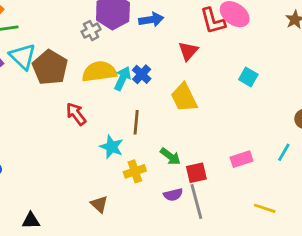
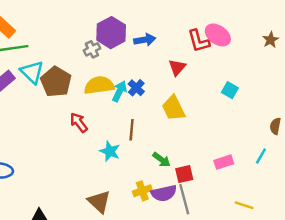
yellow cross: (135, 171) -> (142, 191), moved
purple semicircle: (173, 195) -> (164, 193), size x1.5
brown triangle: (99, 204) -> (99, 202), size x1.5

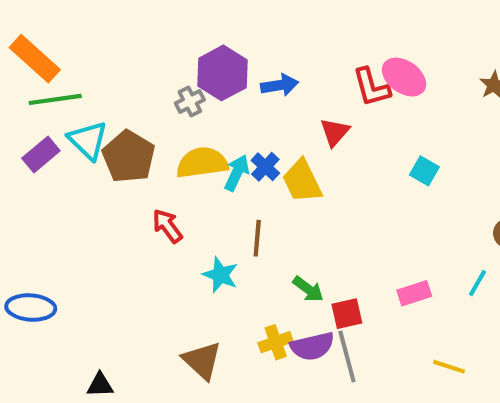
yellow trapezoid: (173, 108) -> (302, 181), moved

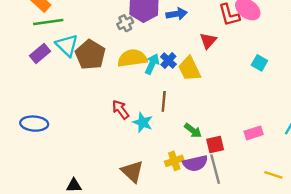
red arrow: (167, 226) -> (121, 110), moved
blue ellipse: (31, 308) -> (34, 124), moved

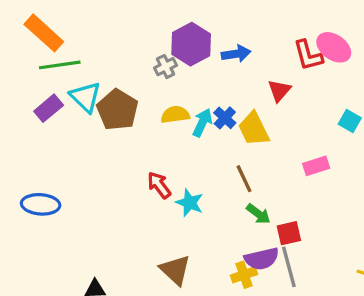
yellow semicircle: (132, 58) -> (175, 115), size x0.7
brown line: (164, 101) -> (244, 179), moved, turned -30
pink rectangle: (254, 133) -> (316, 166), moved
yellow cross: (174, 161) -> (244, 275), moved

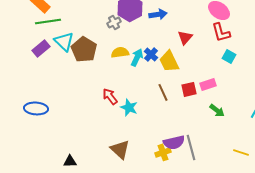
red L-shape: (308, 55) -> (221, 32), moved
green arrow: (258, 214) -> (217, 110), moved
red square: (289, 233) -> (189, 89), moved

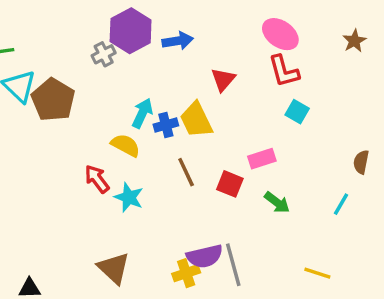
yellow semicircle: (120, 52) -> (126, 145), moved, turned 36
blue cross: (151, 54) -> (166, 125), moved, turned 32
red square: (189, 89) -> (230, 184), moved, turned 35

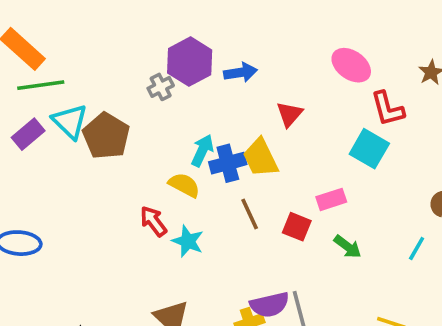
red L-shape: (284, 71) -> (388, 109), moved
cyan square: (297, 112) -> (369, 149), size x1.5
blue cross: (166, 125) -> (228, 163), size x1.4

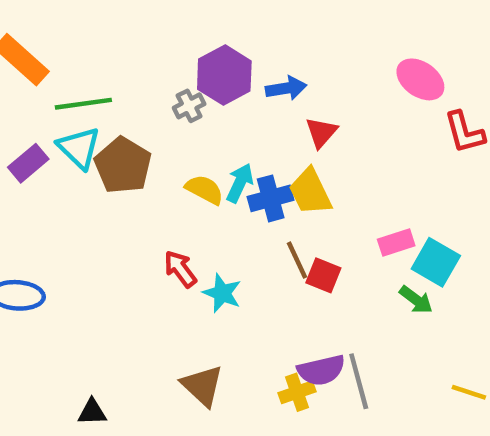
green line: (41, 85) -> (83, 104), moved
red triangle: (289, 114) -> (321, 132), moved
cyan square: (369, 149) -> (436, 262), moved
yellow semicircle: (184, 185) -> (205, 190), moved
red square: (297, 227) -> (323, 275), moved

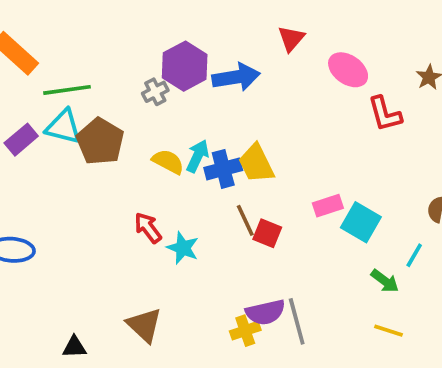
blue arrow: (286, 88) -> (236, 77), size x1.4
red triangle: (321, 132) -> (291, 39), moved
cyan triangle: (79, 148) -> (63, 127), turned -30
green arrow: (416, 300) -> (385, 281), moved
brown triangle: (202, 386) -> (144, 325), moved

